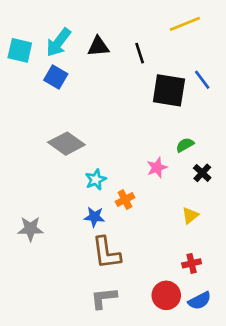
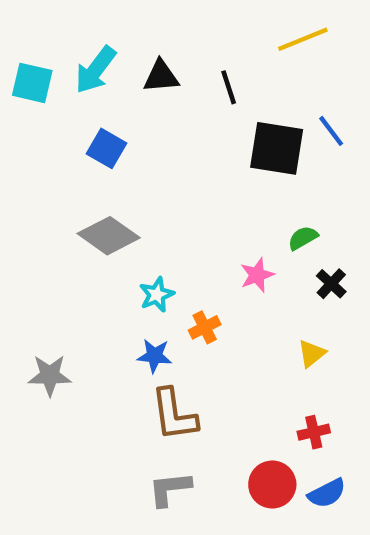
blue square: (56, 77) -> (106, 148), moved

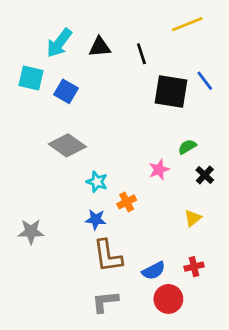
cyan square: (32, 83) -> (31, 78), moved
cyan star: (157, 295) -> (97, 182), turned -30
blue semicircle: (327, 493) -> (154, 271), moved

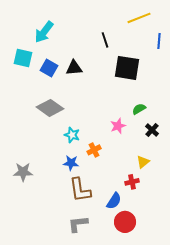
black triangle: (100, 47) -> (74, 68), moved
blue line: (205, 81) -> (159, 41), moved, turned 42
red cross: (194, 267) -> (132, 182), moved
blue semicircle: (154, 271) -> (114, 201), turned -30

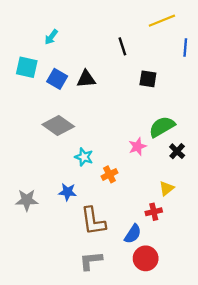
cyan arrow: (44, 32) -> (51, 37), size x0.6
black square: (127, 68) -> (148, 79), size x0.6
green semicircle: (139, 109) -> (162, 127), size x1.6
blue star: (71, 163) -> (68, 192), moved

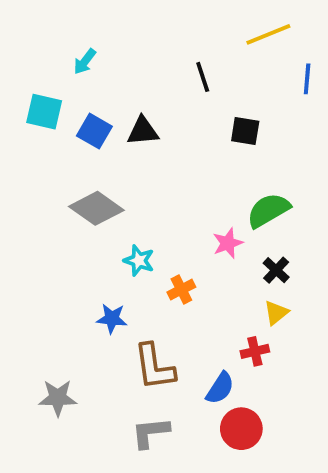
black cross: (177, 151) -> (276, 270), moved
gray star: (27, 200) -> (58, 398), moved

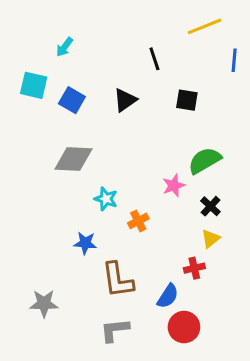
black triangle: (143, 131) -> (125, 100), moved, turned -30
gray diamond: (96, 208) -> (73, 159), turned -33

